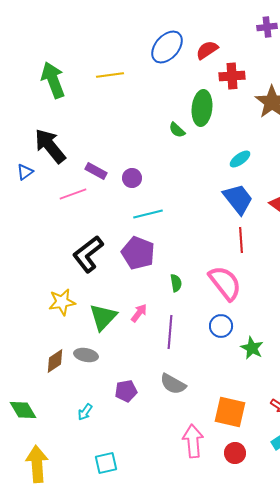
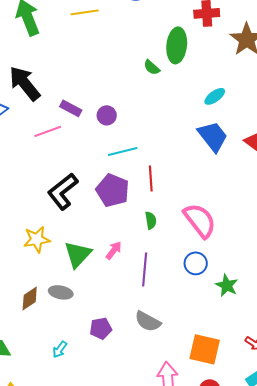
red line: (241, 240) -> (151, 178), moved

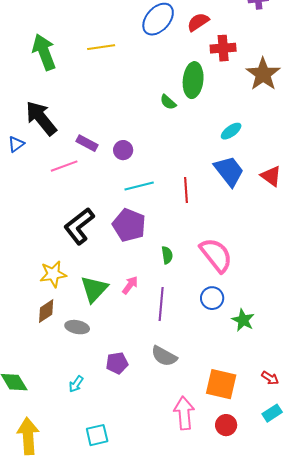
red line: (151, 178) -> (186, 190), moved
brown diamond: (30, 298) -> (46, 311), moved

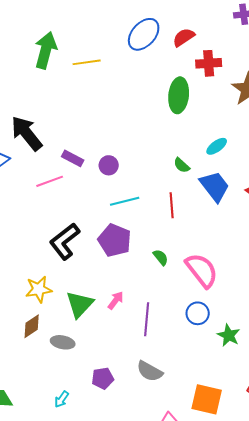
green arrow: (44, 52) -> (46, 50), moved, turned 36
green semicircle: (168, 102) -> (182, 165), moved
green semicircle: (167, 255) -> (161, 257), moved, turned -30

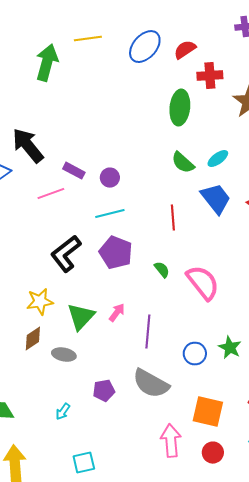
yellow line: (87, 62) -> (88, 39), moved
green semicircle: (182, 165) -> (183, 163), moved, size x1.4
cyan line: (125, 201) -> (110, 214), moved
blue circle: (198, 313) -> (195, 354), moved
gray semicircle: (150, 371) -> (151, 384), size x1.4

